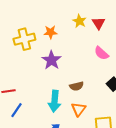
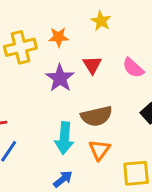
red triangle: (98, 23) -> (92, 65), moved
brown semicircle: (76, 86) -> (97, 116), size x1.5

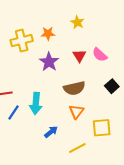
red triangle: (92, 65) -> (79, 56), moved
cyan arrow: (64, 138) -> (36, 103), moved

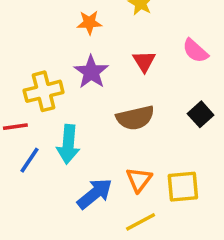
yellow cross: (22, 41) -> (44, 91), moved
pink semicircle: (100, 55) -> (195, 51), moved
orange triangle: (76, 112) -> (139, 180), moved
blue arrow: (51, 132) -> (95, 194), size x1.5

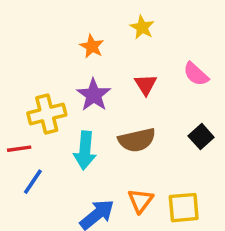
orange star: (89, 23) -> (92, 46), turned 30
cyan arrow: (68, 144) -> (85, 150), moved

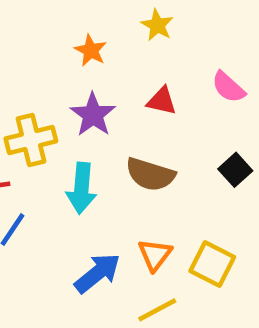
red triangle: (146, 85) -> (162, 101), turned -45
brown semicircle: (137, 140) -> (150, 174), turned 30
yellow square: (184, 208) -> (212, 264), turned 32

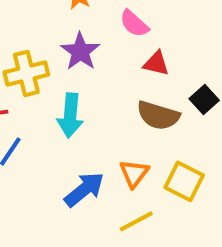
pink semicircle: (228, 87) -> (134, 24), moved
red triangle: (162, 101) -> (156, 64), moved
brown semicircle: (150, 174) -> (158, 115), moved

